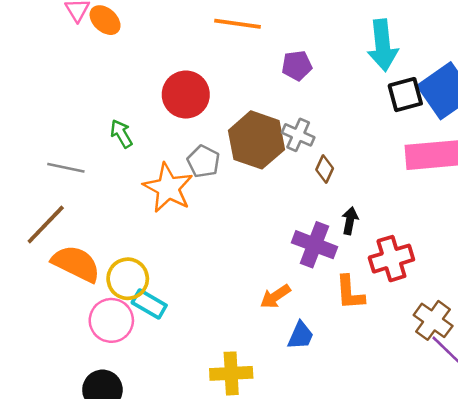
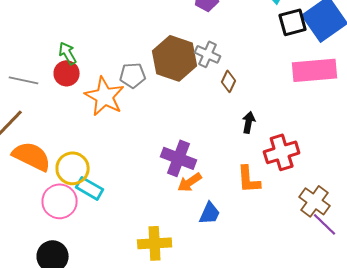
red circle: (186, 95) -> (67, 73), moved, size x0.7
gray pentagon: (203, 161) -> (133, 75), turned -30
purple cross: (314, 245) -> (179, 158), moved

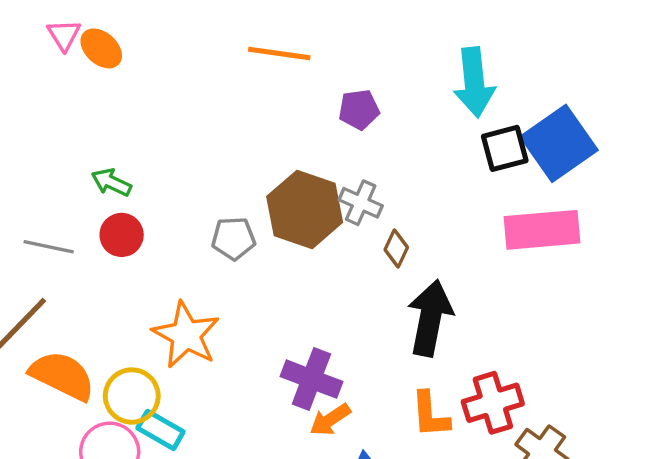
green arrow: (68, 53) -> (111, 182), moved, turned -35
orange star: (105, 96) -> (186, 335), moved
black arrow: (249, 122) -> (430, 318), size x2.0
red cross: (282, 152) -> (493, 403), moved

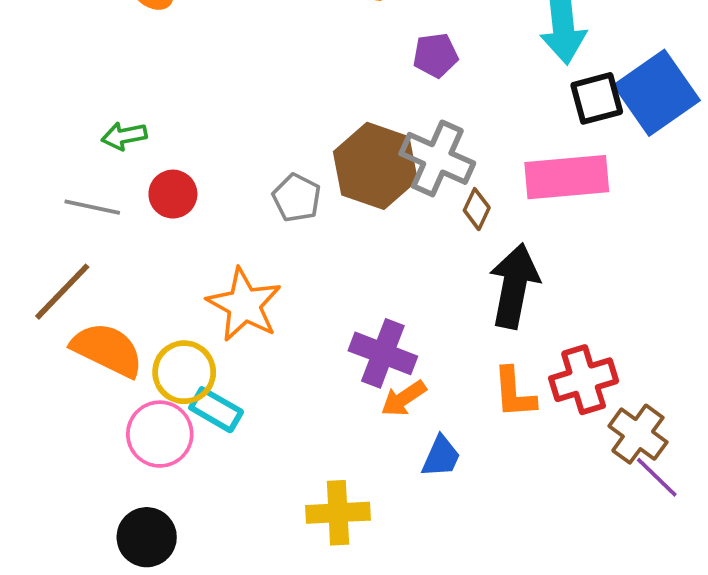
green arrow: (111, 182) -> (124, 136), moved, turned -36
gray cross: (361, 203) -> (437, 158), size x1.5
pink rectangle: (542, 230) -> (567, 177), moved
gray pentagon: (233, 238) -> (297, 198), turned 30

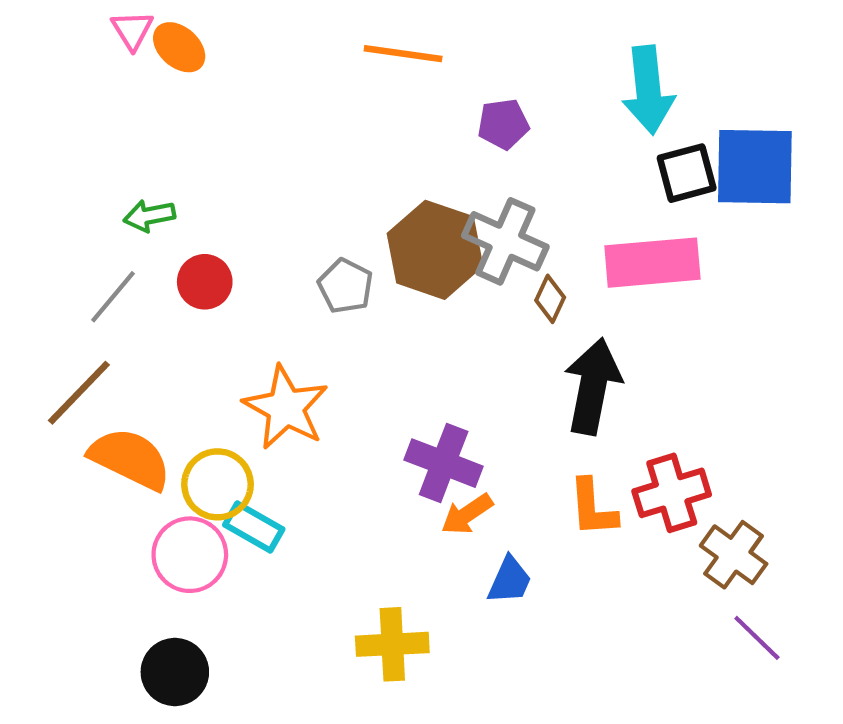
blue square: (657, 93) -> (755, 167), turned 36
gray line: (92, 207) -> (113, 297), turned -62
purple line: (657, 477) -> (757, 638), moved

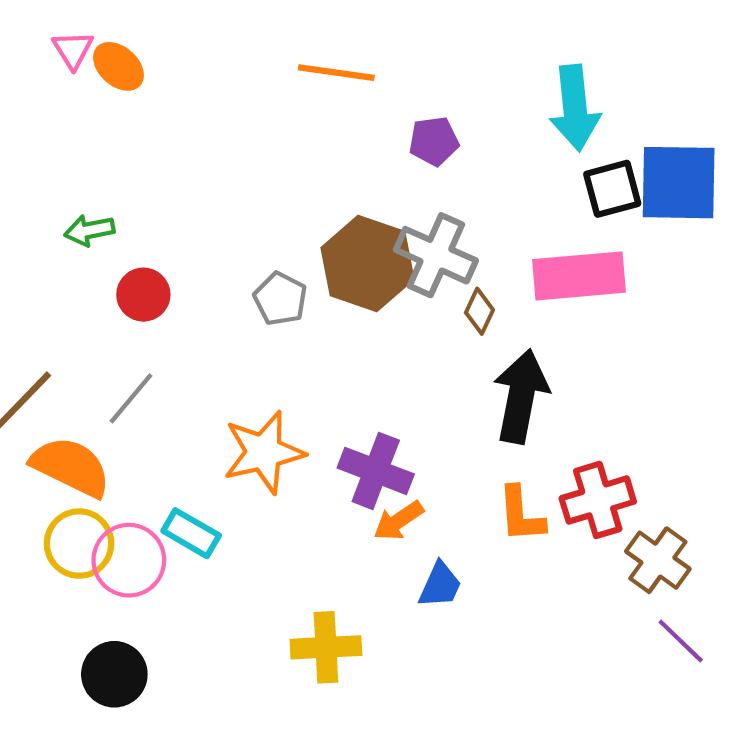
gray line: (113, 297) -> (131, 398), moved
orange star: (286, 408) -> (264, 452), moved, turned 30
yellow circle: (218, 484) -> (79, 544), moved

